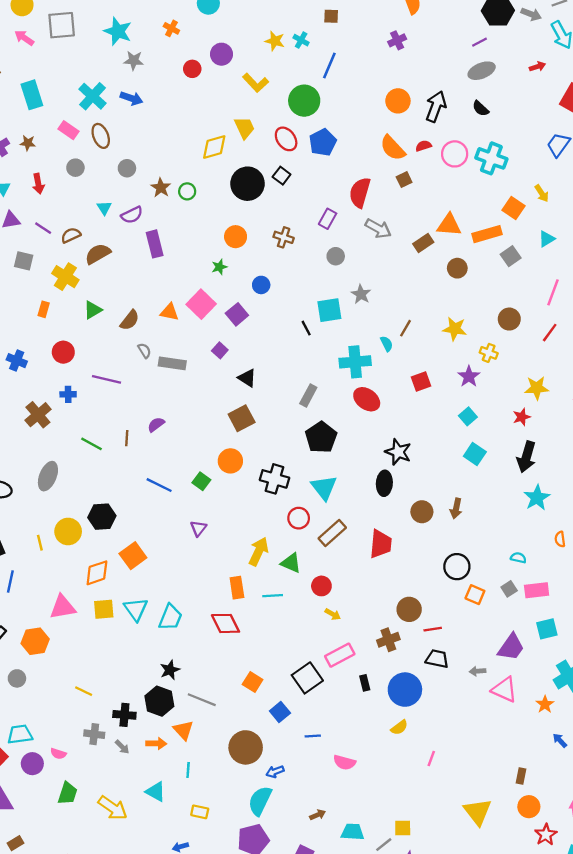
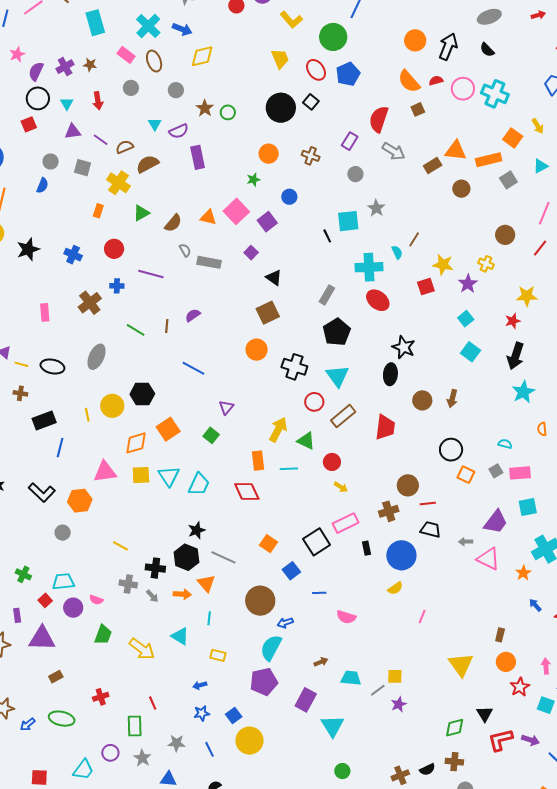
yellow diamond: (214, 147) -> (202, 56), moved
yellow star: (455, 329) -> (443, 265), moved
green square: (201, 481) -> (211, 435), moved

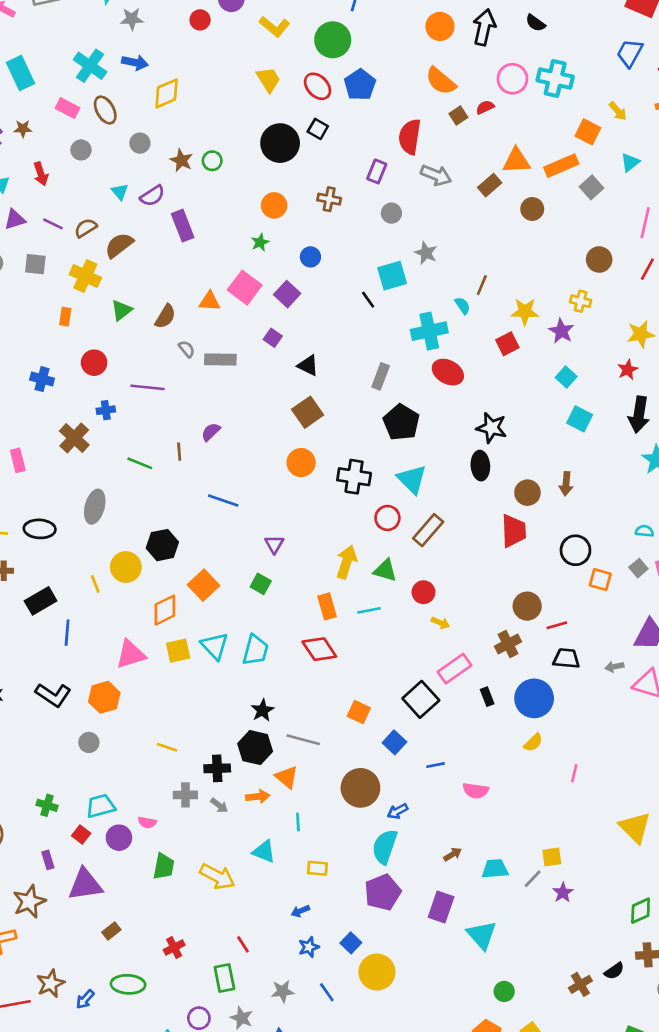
red semicircle: (436, 81) -> (485, 107), moved
red trapezoid: (385, 427) -> (514, 531), moved

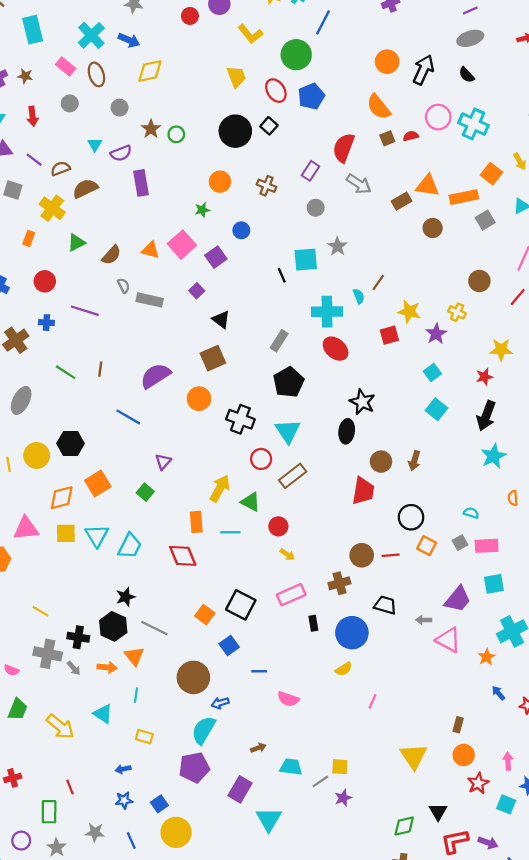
purple semicircle: (211, 432) -> (155, 376), moved, size x1.8
red line: (557, 625) -> (391, 555), moved
black square: (421, 699) -> (241, 605), moved, turned -32
gray cross: (185, 795) -> (48, 654), size x1.4

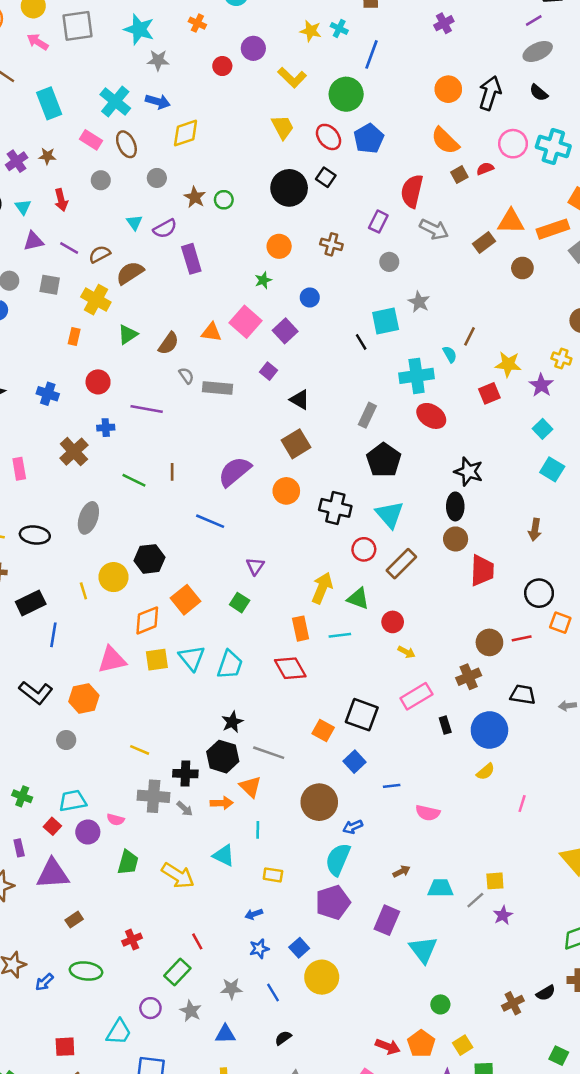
brown circle: (381, 462) -> (456, 539), moved
green rectangle: (49, 812) -> (177, 972), turned 50

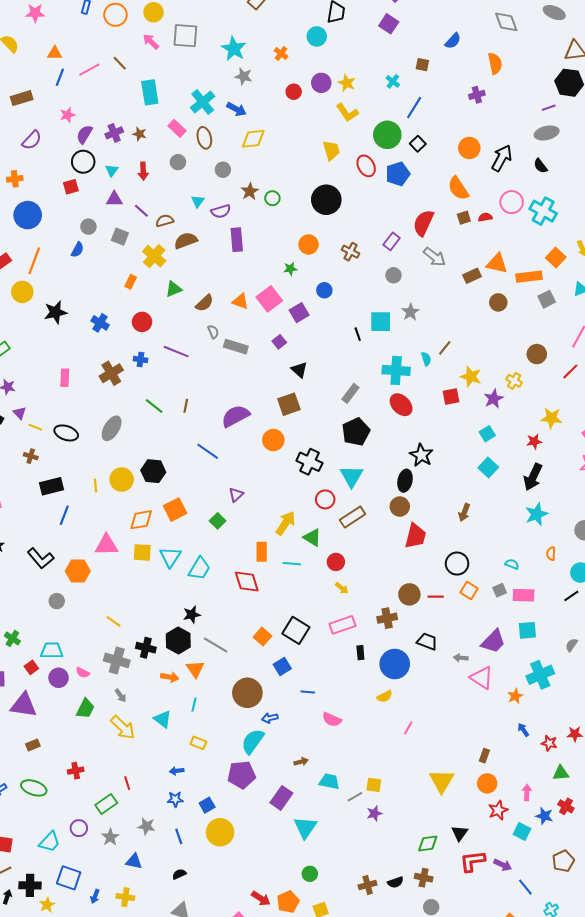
yellow star: (311, 31) -> (347, 83), moved
black square: (326, 177) -> (418, 144), moved
gray arrow: (185, 809) -> (121, 696), moved

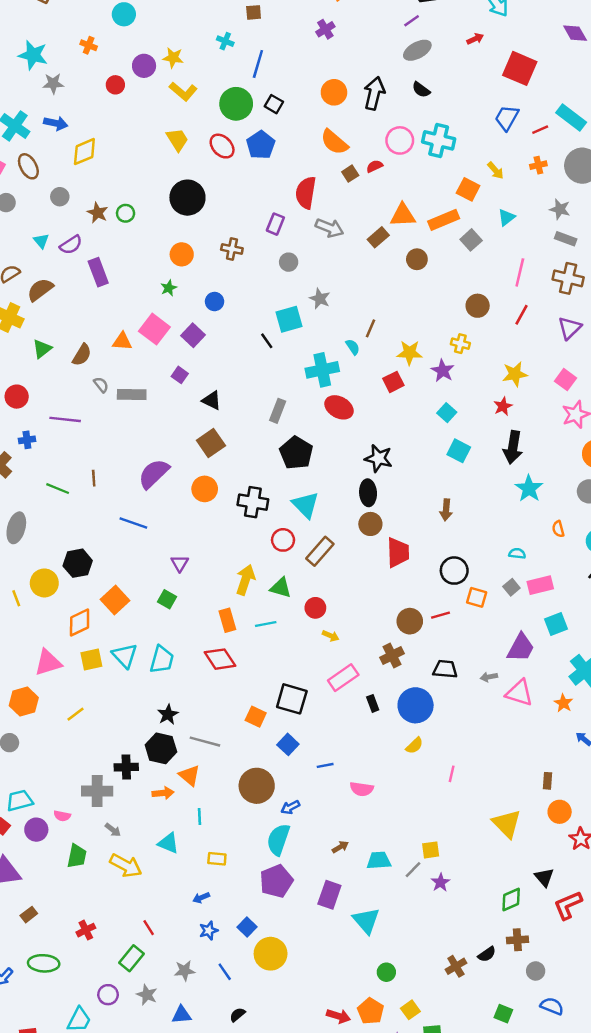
yellow line: (113, 621) -> (76, 714), moved, turned -56

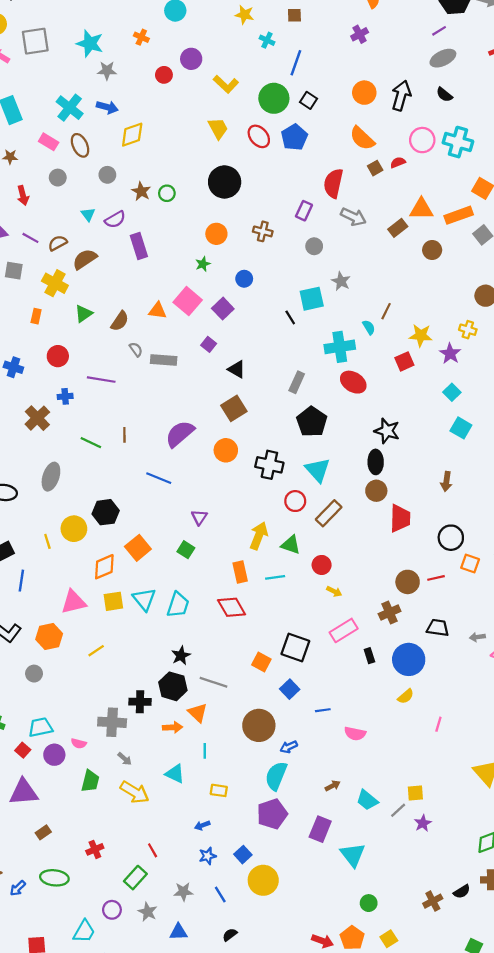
yellow star: (173, 58) -> (244, 15), moved
cyan trapezoid: (379, 860) -> (367, 800), turned -140

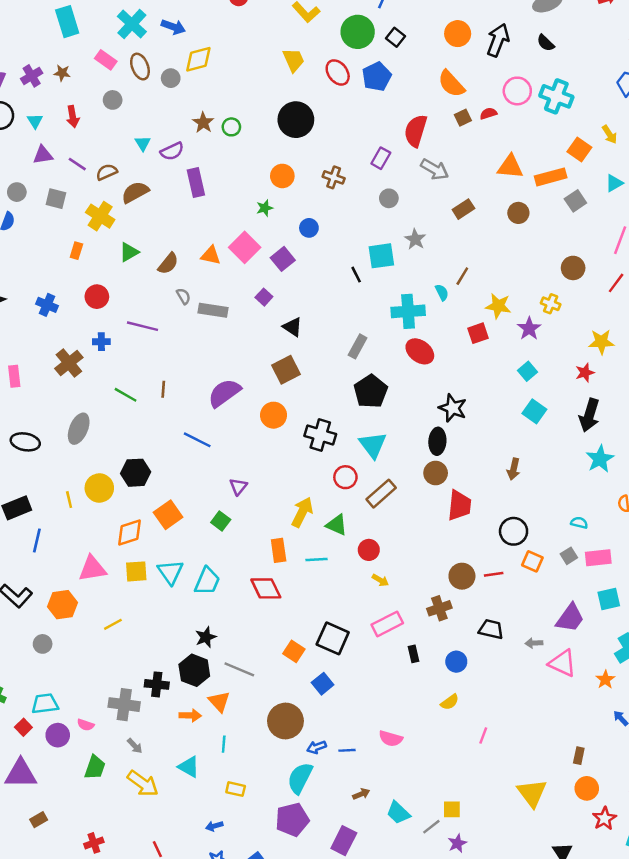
gray circle: (107, 175) -> (171, 78), moved
brown rectangle: (398, 228) -> (463, 209), moved
blue circle: (409, 659) -> (456, 662), size x0.6
blue line: (323, 710) -> (347, 750), moved

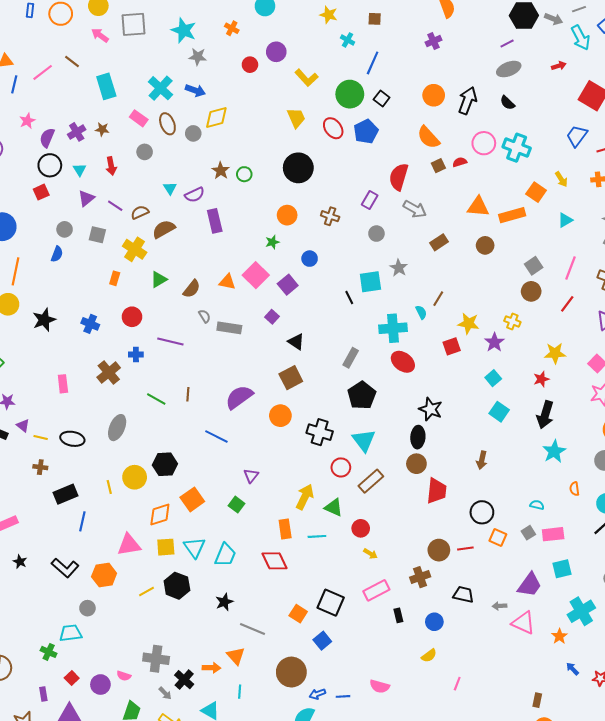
purple triangle: (43, 155) -> (86, 198), turned -30
gray square: (575, 201) -> (534, 266), moved
black hexagon: (194, 670) -> (177, 586), moved
black cross: (157, 684) -> (184, 680), moved, turned 36
cyan trapezoid: (45, 704) -> (71, 633), moved

